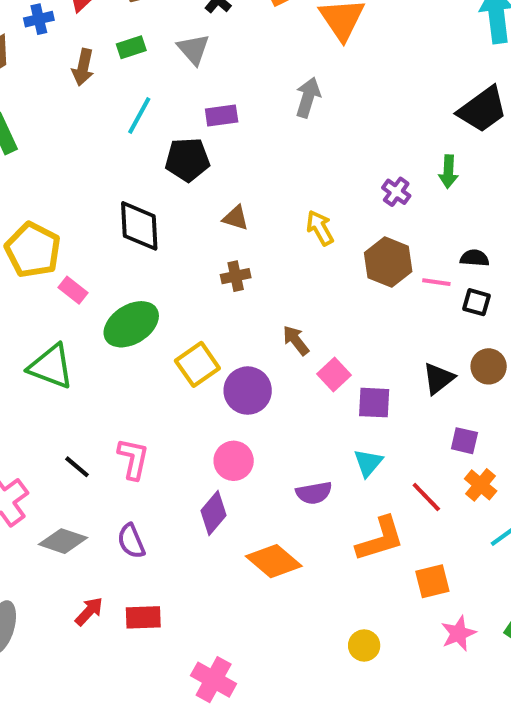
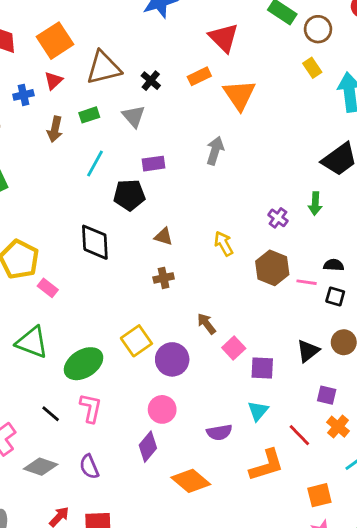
green ellipse: (131, 324) -> (84, 364), moved
orange square: (432, 581) -> (319, 495), moved

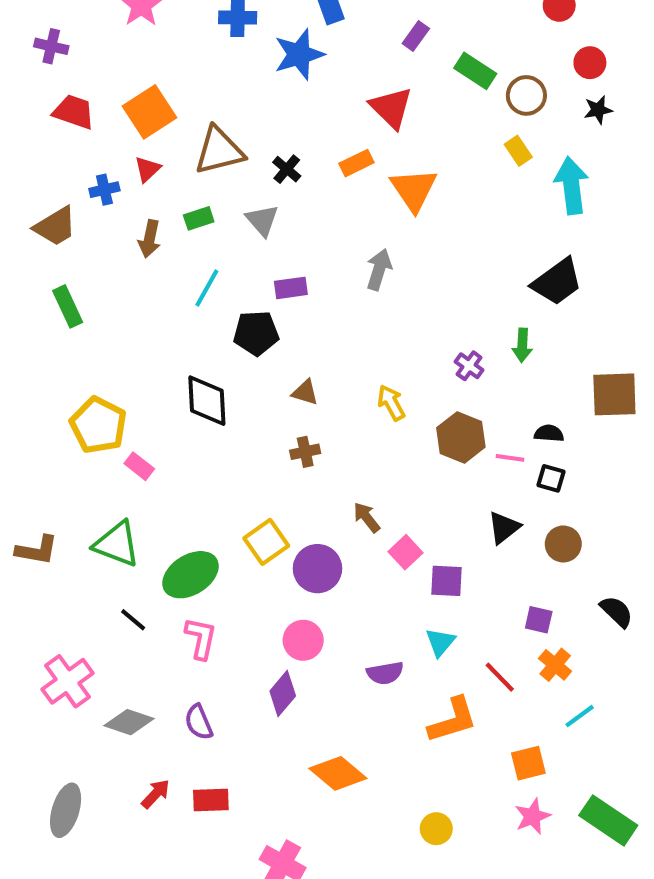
black triangle: (308, 351) -> (504, 528), moved
black line: (51, 414) -> (133, 620), moved
orange diamond: (191, 481) -> (338, 773), moved

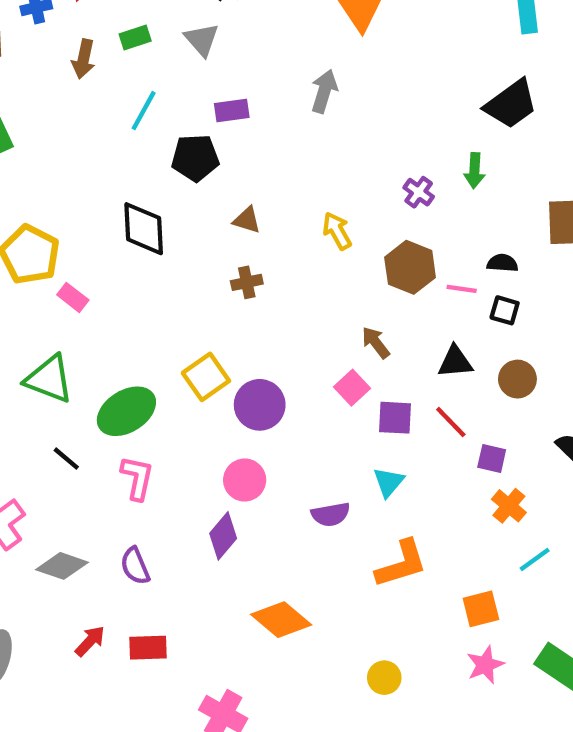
brown arrow: (367, 517) -> (376, 343), moved
black triangle: (504, 528) -> (455, 362), turned 33
red line: (500, 677) -> (451, 422), moved

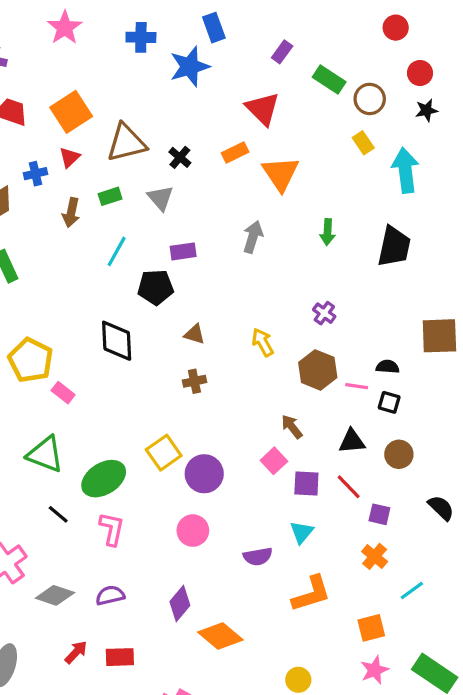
black trapezoid: (511, 104) -> (394, 247), turned -42
green arrow: (474, 171) -> (328, 232), moved
orange cross: (509, 506) -> (375, 556), moved
purple diamond: (223, 536) -> (180, 604), moved
purple semicircle: (135, 566) -> (110, 595), turned 100

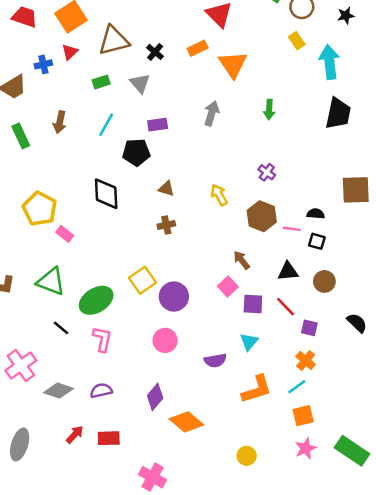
brown arrow: (71, 213) -> (60, 122), moved
black trapezoid: (394, 247) -> (338, 113), moved
cyan line: (412, 591) -> (297, 387), moved

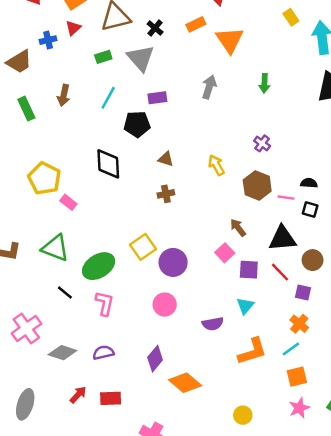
gray triangle: (140, 83) -> (141, 58), size x1.4
black triangle: (288, 271) -> (282, 238), size x1.4
brown circle: (324, 281) -> (313, 260), moved

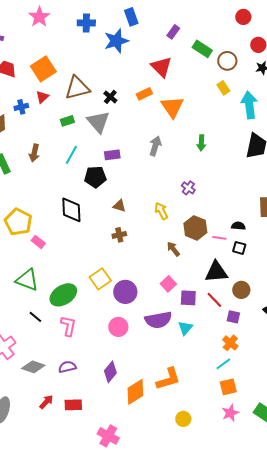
purple cross: (262, 143) -> (188, 188), moved
brown arrow: (238, 228) -> (173, 249), moved
purple semicircle: (213, 324) -> (158, 320), moved, size x1.5
orange L-shape: (252, 351) -> (168, 379), moved
orange diamond: (185, 383) -> (135, 392), turned -72

